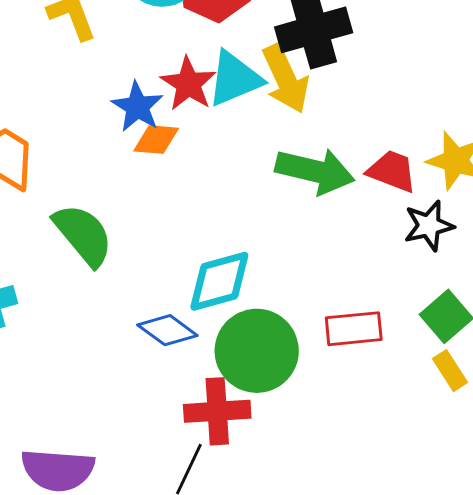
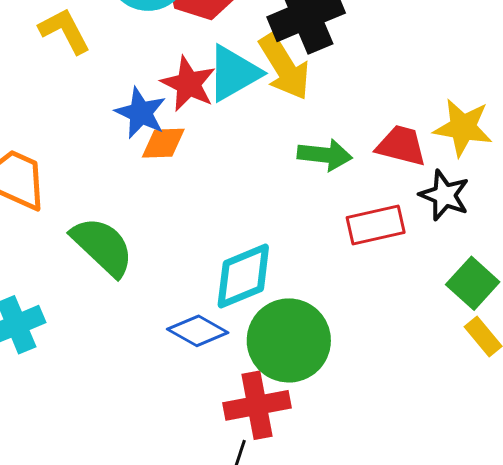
green arrow: (315, 171) -> (325, 155), size x0.7
black star: (429, 226) -> (444, 195), turned -30
red rectangle: (354, 329) -> (376, 225), moved

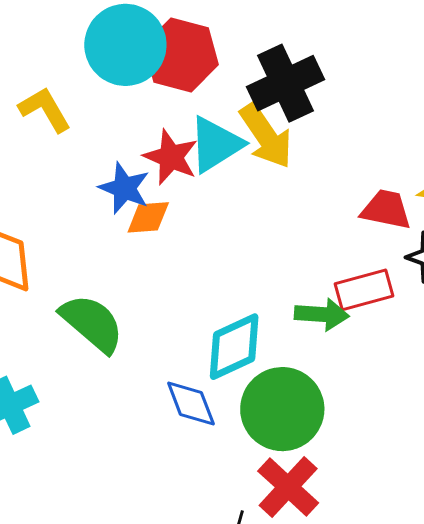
green arrow: (325, 155) -> (322, 314), moved
blue diamond: (198, 331) -> (191, 404), turned 42
red cross: (257, 405) -> (288, 487), moved, turned -34

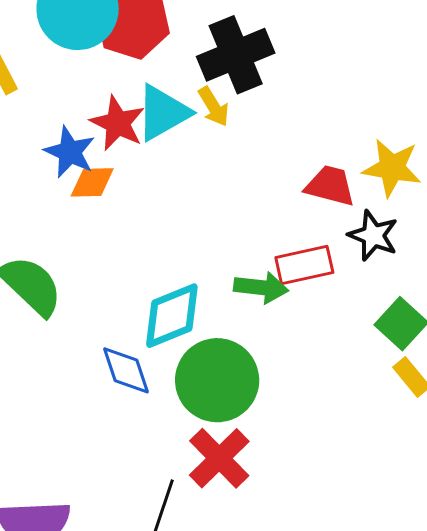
yellow arrow: (266, 136) -> (214, 107), size x0.6

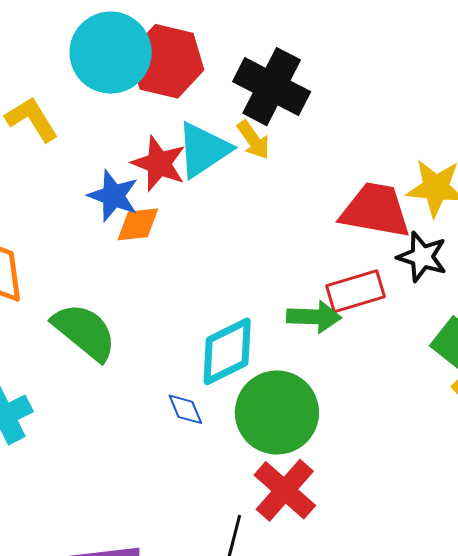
black cross: (236, 55) -> (272, 87), turned -36
red trapezoid: (330, 186) -> (376, 210), size x1.4
blue diamond: (126, 370) -> (185, 409), size x0.7

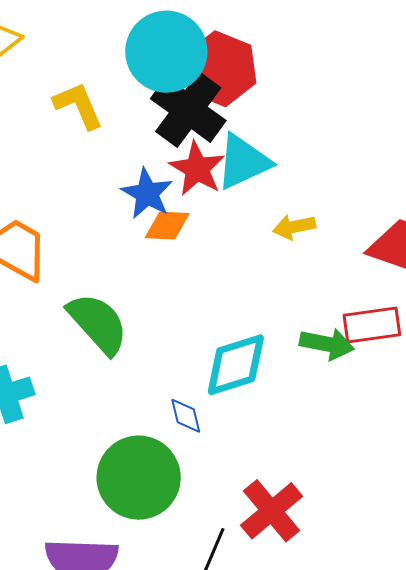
black cross: (272, 87) -> (188, 110), moved
yellow arrow: (253, 140) -> (294, 227), moved, turned 105
green circle: (277, 413) -> (139, 478), moved

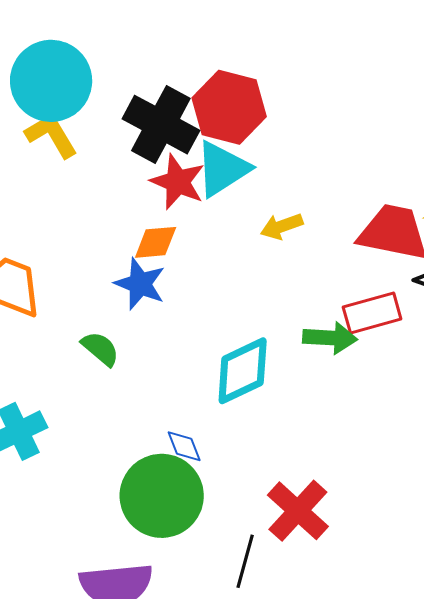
cyan circle: (166, 52) -> (51, 81), moved
red hexagon: (220, 69) -> (229, 107), moved
blue star: (147, 194) -> (140, 284), moved
green semicircle: (98, 323) -> (100, 349), size x0.6
blue diamond: (186, 416) -> (184, 446), moved

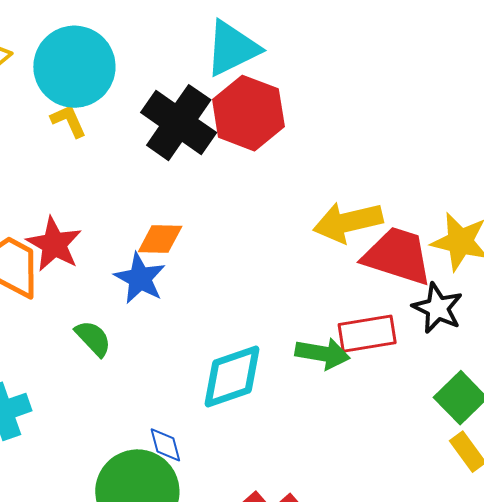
yellow L-shape: (51, 135) -> (69, 121), size x0.7
cyan triangle: (222, 169) -> (232, 48), moved
red star: (178, 182) -> (54, 244), moved
yellow arrow: (282, 226) -> (348, 222), moved, size x1.6

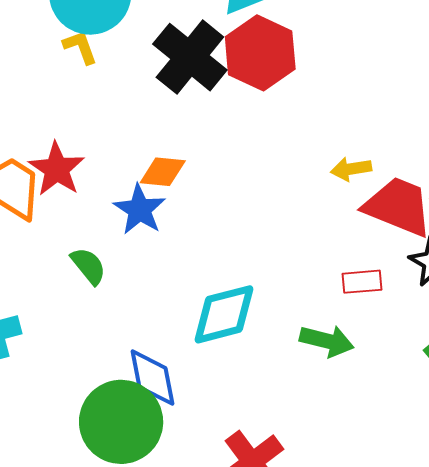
yellow arrow: (348, 222) -> (351, 169), size x0.6
red rectangle: (367, 334) -> (362, 282), size x0.7
green arrow: (323, 354) -> (327, 341), moved
blue diamond: (165, 445) -> (153, 378), size x1.6

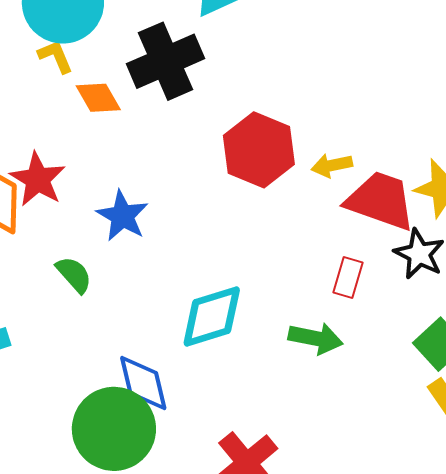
red hexagon: (260, 53) -> (259, 150), moved
black cross: (190, 57) -> (166, 61), turned 30
orange diamond: (163, 172) -> (98, 98), moved, turned 57
red rectangle: (362, 282) -> (348, 277), turned -66

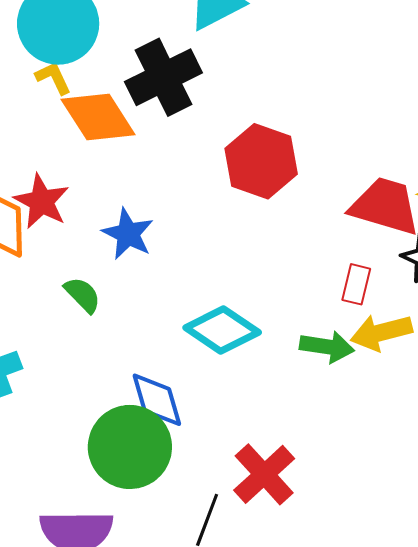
orange diamond: (98, 98) -> (98, 117), size x1.6
yellow arrow: (332, 165) -> (381, 332), moved, size x1.5
cyan diamond: (212, 317) -> (222, 330), turned 54

